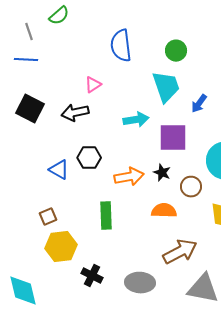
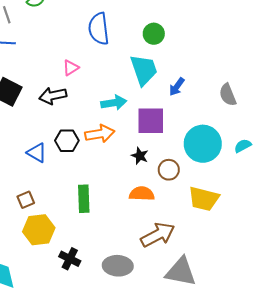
orange arrow: (129, 177) -> (100, 134), moved

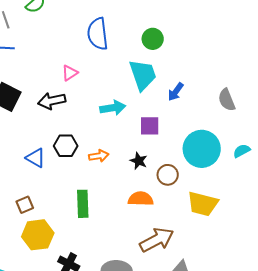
purple square: (151, 121) -> (150, 126), size x0.7
orange arrow: (100, 134) -> (99, 156), moved, size x0.7

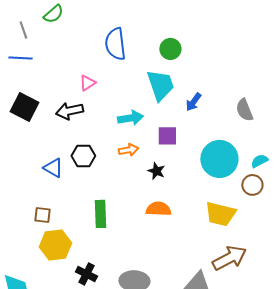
orange arrow: (99, 156) -> (128, 150), moved
brown circle: (168, 175) -> (252, 185), moved
brown square: (25, 205) -> (42, 215), turned 30
brown arrow: (157, 240) -> (229, 258), moved

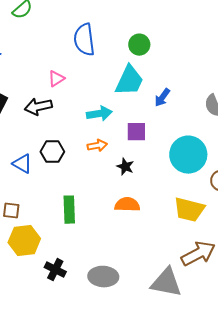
cyan trapezoid: (160, 85) -> (129, 81), turned 44

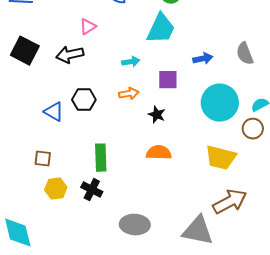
blue arrow: (162, 98) -> (203, 59), moved, turned -138
cyan arrow: (99, 114) -> (131, 62), size x0.7
yellow hexagon: (24, 241) -> (56, 189), size x0.7
black cross: (55, 270) -> (92, 190), moved

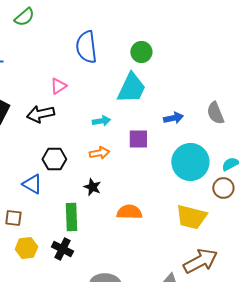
blue triangle: (54, 112) -> (32, 184), moved
black star: (157, 115) -> (92, 187), moved

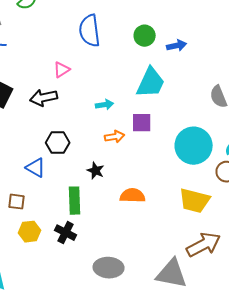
cyan trapezoid: (131, 88) -> (151, 83), moved
blue arrow: (173, 118) -> (177, 46), moved
orange arrow: (99, 153) -> (115, 137), moved

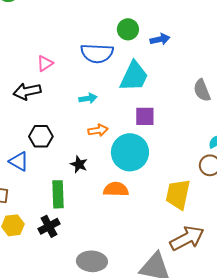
blue semicircle: (90, 31) -> (97, 53), moved, turned -80
purple square: (142, 123) -> (145, 116), moved
cyan circle: (194, 146) -> (130, 152), moved
yellow trapezoid: (195, 201) -> (178, 194), turned 88
black cross: (66, 233) -> (49, 226), turned 35

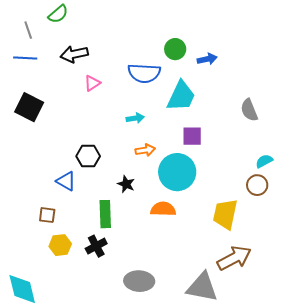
black arrow: (27, 91) -> (74, 54), moved

